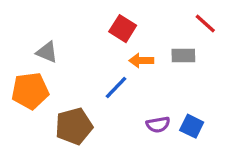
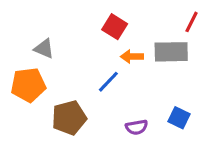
red line: (205, 24) -> (192, 22), turned 75
gray rectangle: (183, 56) -> (171, 52), size x1.5
purple semicircle: (158, 125) -> (137, 127), moved

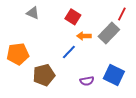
gray triangle: (44, 49) -> (33, 13), moved
gray rectangle: (171, 52) -> (109, 33), turned -45
blue square: (179, 118) -> (114, 75), size x1.5

